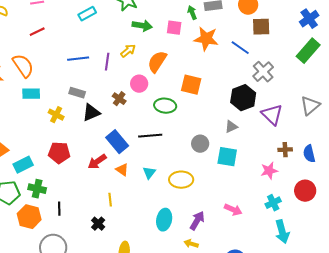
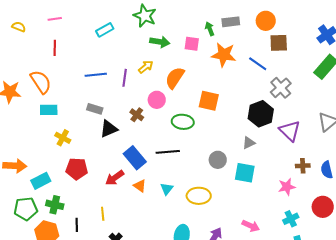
red line: (37, 32) -> (55, 48), turned -63
yellow cross: (56, 115) -> (63, 138), moved
yellow line: (110, 200) -> (103, 214), moved

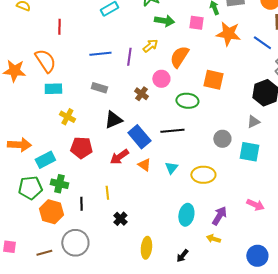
black triangle: (109, 129) -> (113, 120), moved

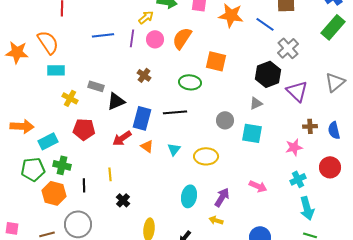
yellow arrow: (150, 46) -> (146, 17), moved
pink circle: (161, 79) -> (155, 39), moved
gray rectangle: (99, 88) -> (96, 86), moved
blue rectangle: (139, 137) -> (142, 118), turned 55

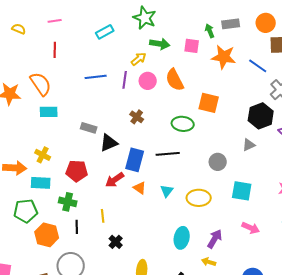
orange semicircle: (182, 38) -> (175, 80), turned -60
yellow cross: (70, 98) -> (43, 155), moved
cyan square: (252, 133) -> (242, 191), moved
cyan rectangle: (48, 141) -> (41, 183), turned 30
green cross: (62, 165) -> (68, 202), moved

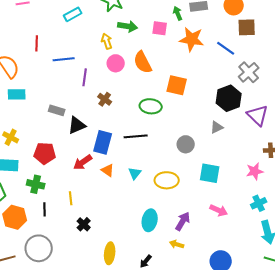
red line: (55, 50) -> (37, 43), moved
yellow arrow: (139, 59) -> (107, 41), turned -70
purple line: (125, 80) -> (85, 77), moved

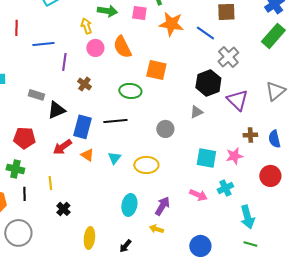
cyan square: (210, 173) -> (206, 158), moved
cyan cross: (259, 203) -> (225, 188), moved

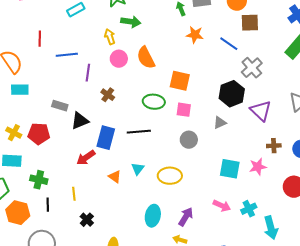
pink square: (139, 13) -> (184, 110), moved
orange star: (171, 24) -> (195, 35), size x0.7
red pentagon: (24, 138) -> (39, 134), moved
orange triangle: (87, 155) -> (115, 177), moved
cyan cross: (225, 188) -> (249, 209), moved

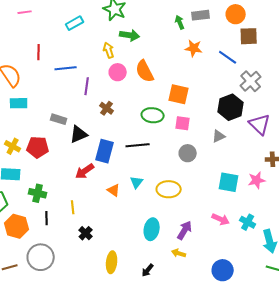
cyan cross: (249, 209) -> (248, 222), turned -35

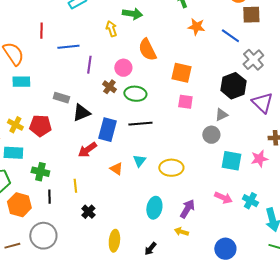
pink circle: (118, 72) -> (123, 68), moved
green ellipse: (153, 115) -> (135, 94), moved
gray circle: (188, 153) -> (211, 135), moved

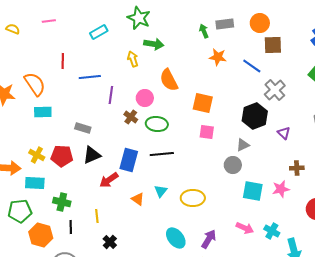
purple triangle: (262, 103) -> (284, 133), size x0.6
black triangle: (81, 113) -> (92, 155), moved
cyan ellipse: (154, 208) -> (176, 238), turned -50

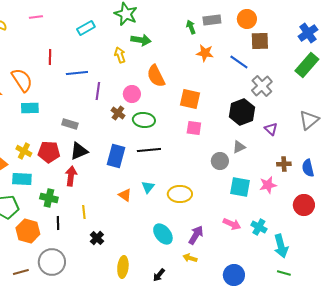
gray triangle: (243, 145) -> (239, 147), moved
red arrow: (109, 180) -> (71, 176), moved, turned 132

